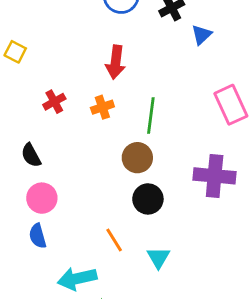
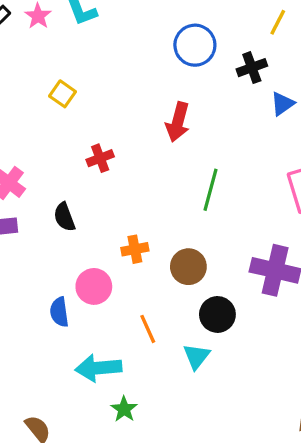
orange cross: (102, 107) -> (135, 249), moved
brown circle: (137, 158) -> (188, 267), moved
pink circle: (42, 198) -> (94, 286), moved
black circle: (148, 199) -> (217, 314), moved

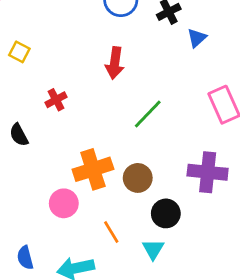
green line: (210, 190) -> (148, 114), turned 36
black semicircle: (64, 217) -> (19, 135), moved
orange cross: (135, 249) -> (93, 169), size x1.8
blue semicircle: (59, 312) -> (25, 258), moved

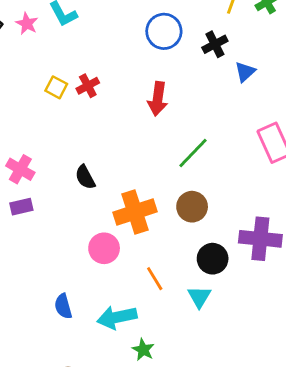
red cross: (56, 100) -> (88, 86), moved
black semicircle: (19, 135) -> (85, 177), moved
purple cross: (208, 172) -> (260, 239), moved
brown circle: (138, 178) -> (192, 207), moved

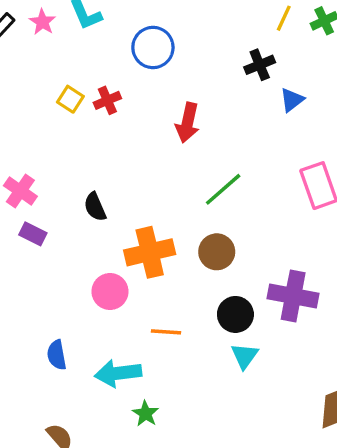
blue circle: (164, 31) -> (153, 47), moved
purple rectangle: (21, 207) -> (33, 234), moved, turned 35
orange line: (155, 279) -> (166, 332), turned -60
cyan triangle: (199, 297) -> (245, 356), moved

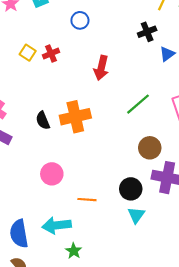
blue circle: (153, 47) -> (80, 20), size x0.7
green line: (223, 189) -> (138, 104), moved
orange cross: (150, 252) -> (75, 117), moved
brown circle: (217, 252) -> (150, 148), moved
blue semicircle: (57, 355) -> (19, 234), moved, size x1.5

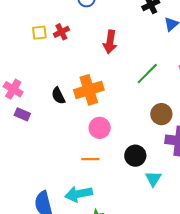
yellow square: (28, 53) -> (39, 33), turned -35
pink circle: (52, 174) -> (100, 128), moved
black circle: (131, 189) -> (135, 156), moved
orange line: (87, 200) -> (90, 159), moved

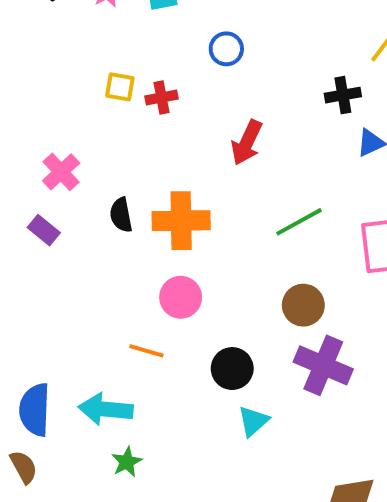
pink cross: (13, 89) -> (61, 172), moved

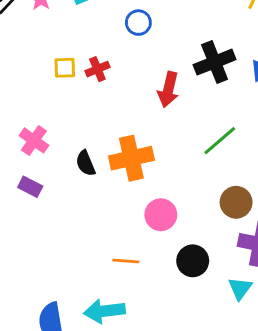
black cross: (343, 95) -> (215, 62), moved, size x1.5
pink circle: (181, 297) -> (161, 215), moved
cyan triangle: (253, 421) -> (240, 288), moved

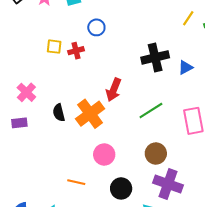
blue circle: (138, 23) -> (96, 27), moved
red arrow: (168, 90) -> (114, 90), moved
orange cross: (131, 158) -> (90, 114), turned -32
purple rectangle: (30, 187) -> (19, 123), turned -42

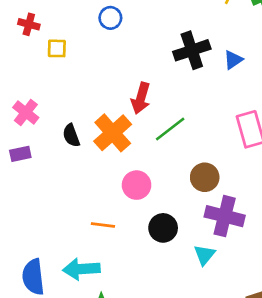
red cross: (76, 51) -> (29, 24), moved, turned 35
green line: (151, 111) -> (170, 129), moved

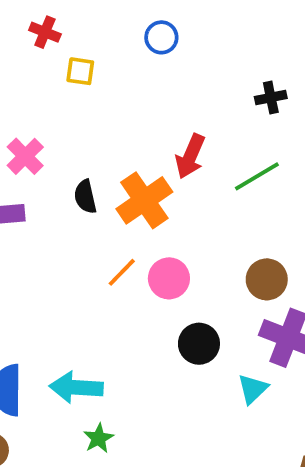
black cross: (192, 50) -> (271, 98), size x0.6
green line: (170, 129) -> (257, 176), moved
orange line: (103, 225) -> (122, 272), moved, turned -60

